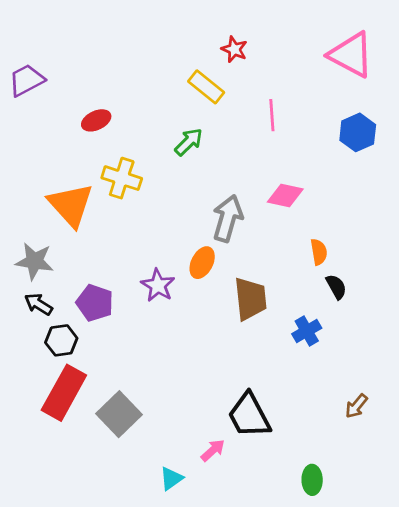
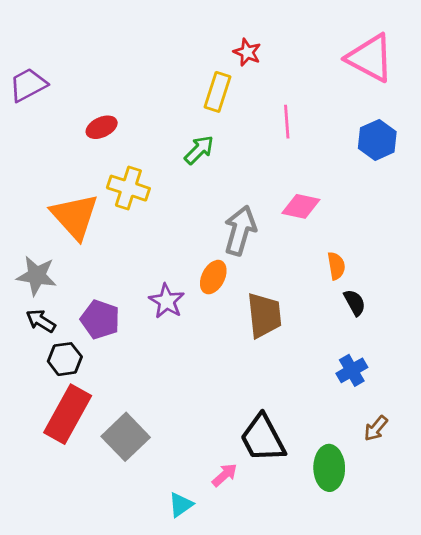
yellow rectangle: (206, 87) -> (217, 92), turned 69
blue cross: (307, 331) -> (352, 370), moved
green ellipse: (312, 480) -> (329, 468), moved, size x1.4

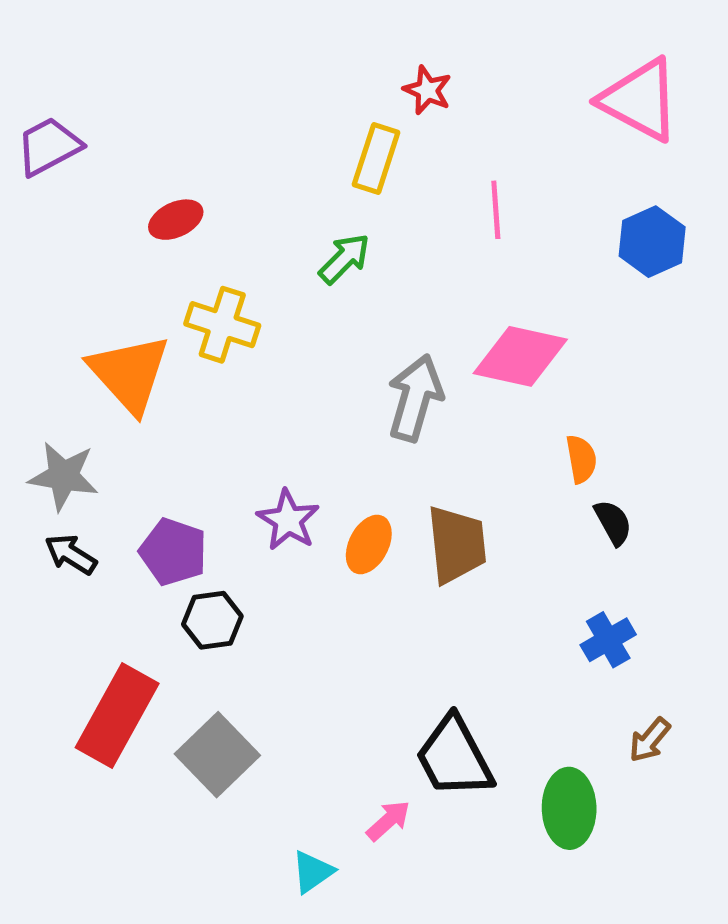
pink diamond: (301, 206) -> (520, 356), size x1.4
orange ellipse: (213, 277) -> (369, 544), moved
black hexagon: (65, 359) -> (212, 620), moved

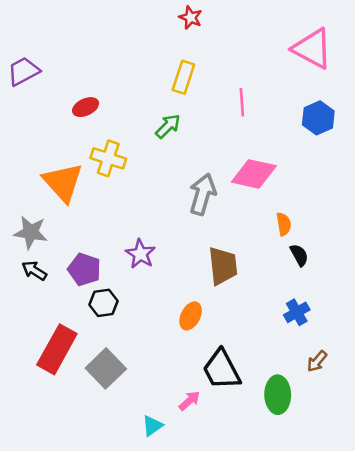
red star: (427, 90) -> (191, 18), moved
orange ellipse: (369, 544) -> (191, 316), moved

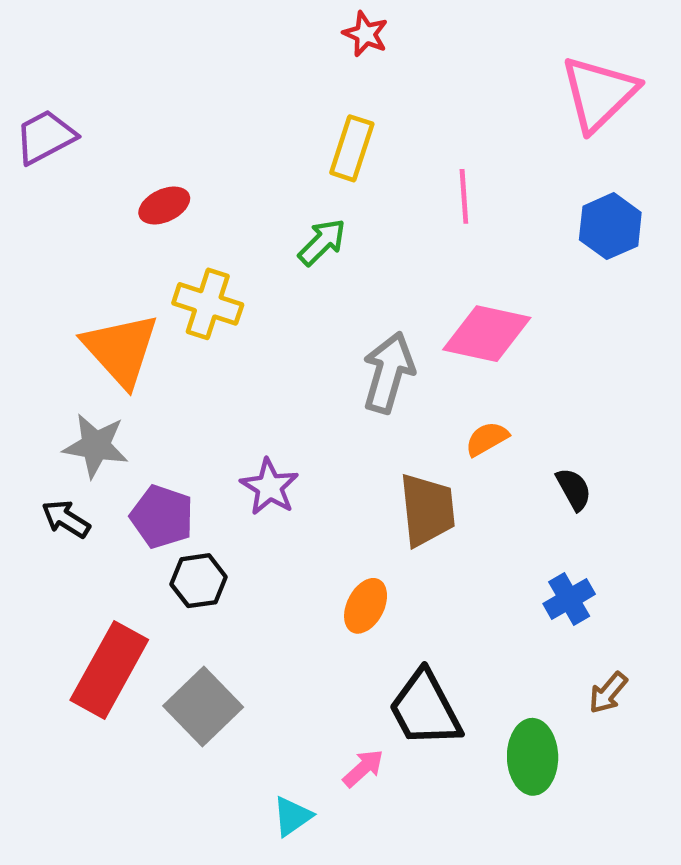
pink triangle: (312, 49) -> (599, 93), turned 48
orange semicircle: (284, 224) -> (487, 439), moved, turned -110
gray star: (31, 232) -> (96, 446), moved

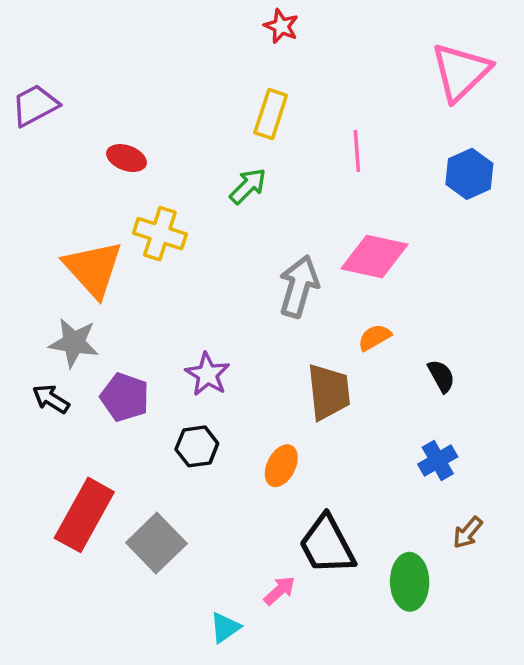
red ellipse: (164, 206) -> (127, 158), turned 45
black hexagon: (199, 581) -> (197, 446), moved

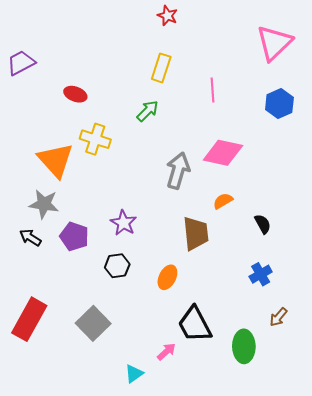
red rectangle: (84, 515) -> (29, 319), moved

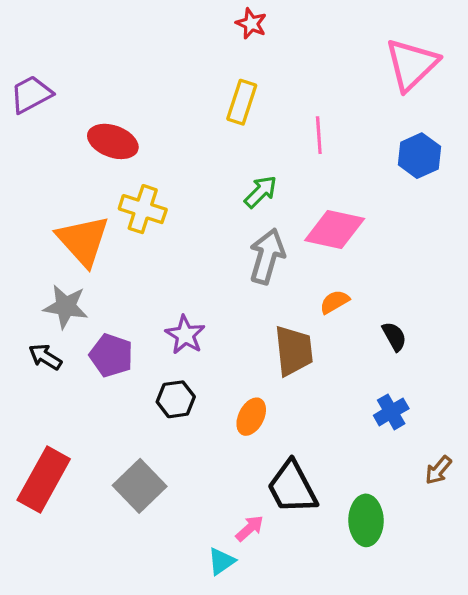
red ellipse: (75, 94) -> (113, 141), size x1.4
green arrow: (148, 111) -> (261, 192), moved
brown arrow: (278, 317) -> (438, 470), moved
cyan triangle: (134, 374) -> (221, 561), moved

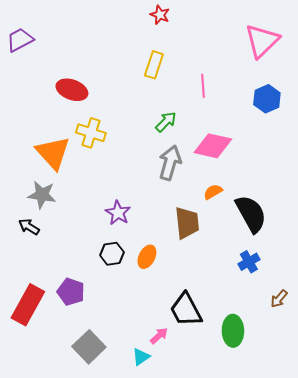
purple trapezoid: (31, 94) -> (20, 40), moved
black semicircle: (394, 336) -> (251, 214), size x2.0
purple pentagon: (111, 355) -> (71, 292), moved
orange ellipse: (251, 417) -> (147, 257), moved
gray square: (140, 486) -> (89, 347), moved

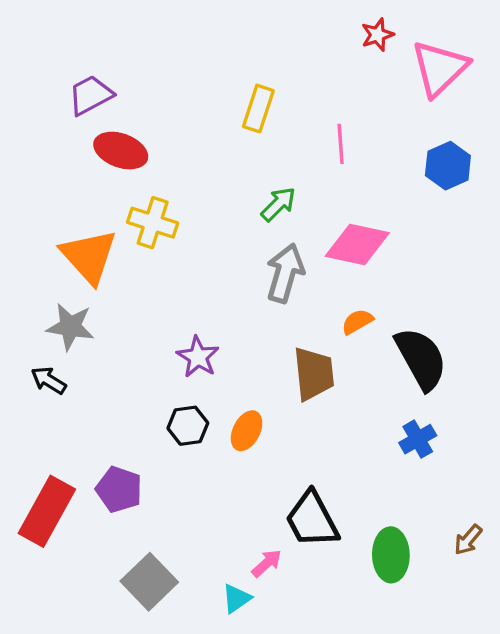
red star: (160, 15) -> (377, 35), moved, turned 30
purple trapezoid: (20, 40) -> (91, 95), moved
brown arrow: (279, 299) -> (468, 540), moved

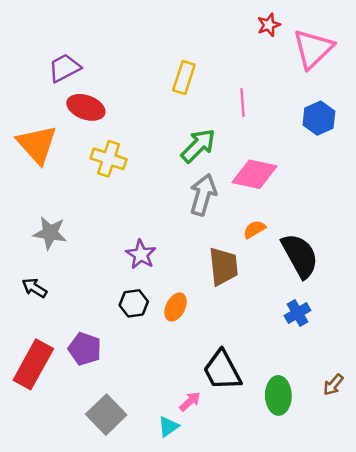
green arrow: (278, 204) -> (198, 146), size x1.4
orange triangle: (89, 256) -> (37, 144), moved
black arrow: (49, 380) -> (35, 288), moved

